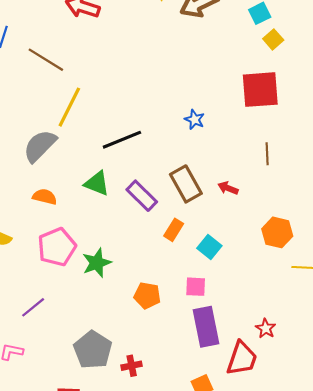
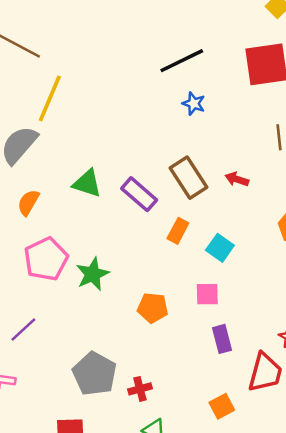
black line: (122, 140) -> (182, 61), moved
orange semicircle: (45, 197) -> (28, 203), turned -70
purple rectangle: (206, 327) -> (222, 339), size x0.6

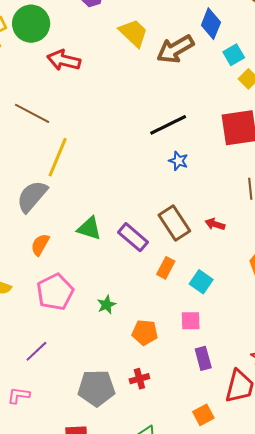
green star: (93, 274) -> (106, 305), moved, size x0.7
gray pentagon: (95, 374) -> (96, 388), turned -30
red cross: (140, 389) -> (139, 379), moved

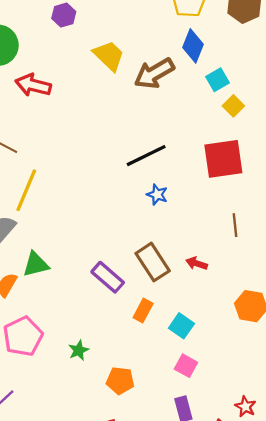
green triangle: (89, 228) -> (36, 264), moved, turned -32
pink square: (191, 321) -> (186, 366), moved, turned 30

